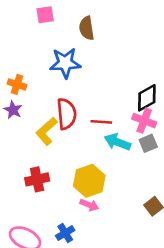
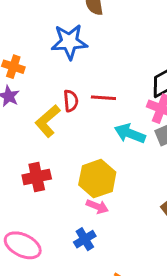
red semicircle: (67, 114) -> (71, 101), size x0.6
red line: (101, 122) -> (103, 98), moved
blue cross: (65, 233) -> (85, 239), moved

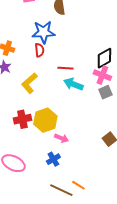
red semicircle: (71, 101) -> (39, 50), moved
cyan arrow: (130, 133) -> (73, 84), moved
yellow hexagon: (97, 179) -> (45, 120), moved

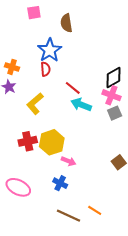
blue star: (43, 32) -> (50, 50), turned -30
red line: (65, 68) -> (73, 88), turned 35
blue cross: (53, 159) -> (60, 183), turned -32
orange line: (78, 185) -> (95, 210), moved

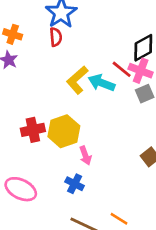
red line: (73, 88) -> (122, 69), moved
yellow L-shape: (35, 104) -> (77, 80), moved
pink arrow: (69, 161) -> (85, 155), turned 48

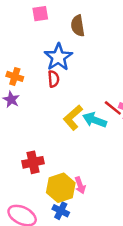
yellow hexagon: (64, 131) -> (61, 188), moved
blue cross: (75, 184) -> (61, 211), moved

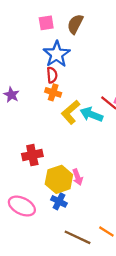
pink square: (40, 14) -> (46, 23), moved
brown semicircle: (78, 26) -> (75, 24), turned 36
orange cross: (15, 76) -> (53, 92), moved

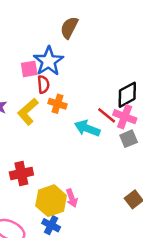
pink square: (46, 23) -> (29, 69), moved
orange cross: (53, 92) -> (58, 104), moved
yellow L-shape: (71, 112) -> (28, 112), moved

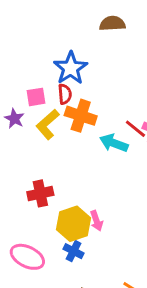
brown semicircle: (69, 28) -> (112, 23), moved, turned 60
pink square: (29, 69) -> (36, 97), moved
orange cross: (58, 104) -> (81, 116), size x1.5

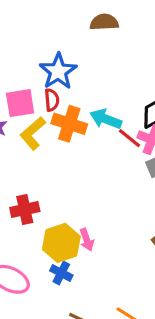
pink square: (36, 97) -> (20, 103), size x1.4
cyan arrow: (114, 143) -> (106, 119), moved

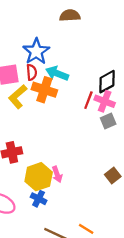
cyan arrow: (106, 119) -> (57, 73), moved
red line: (130, 138) -> (88, 100), turned 72

